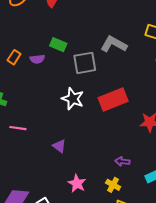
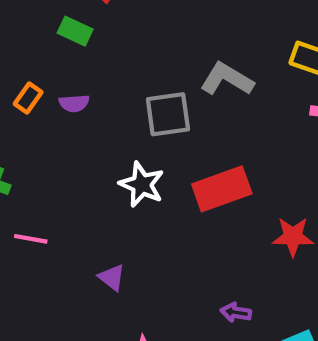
green rectangle: (58, 45) -> (75, 31), moved

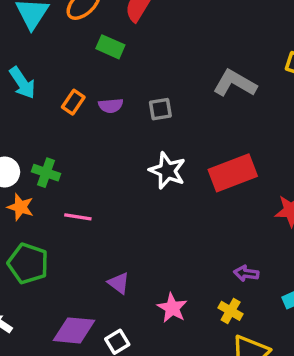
gray square: (168, 114) -> (160, 109), moved, size x0.6
purple triangle: (112, 277) -> (119, 283), moved

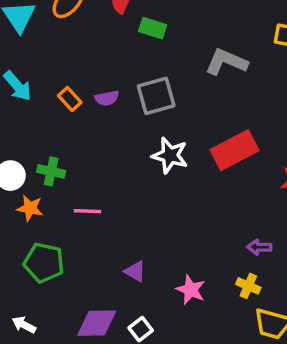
green rectangle: (110, 47) -> (153, 28), moved
orange rectangle: (73, 102) -> (70, 99), turned -70
gray square: (160, 109) -> (156, 96), size x1.6

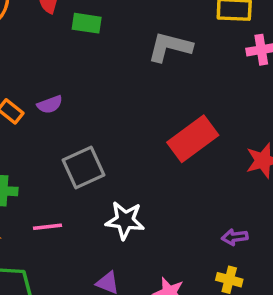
gray square: (156, 96) -> (83, 167), moved
white star: (170, 155) -> (125, 220), moved

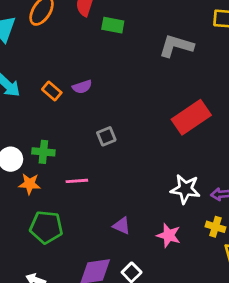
gray square: (83, 167) -> (106, 136), size x0.6
white star: (125, 220) -> (185, 189), moved

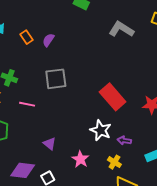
purple semicircle: (82, 87) -> (48, 40), turned 128
red rectangle: (191, 117) -> (113, 97), moved, turned 68
gray square: (106, 136) -> (56, 79), size x1.6

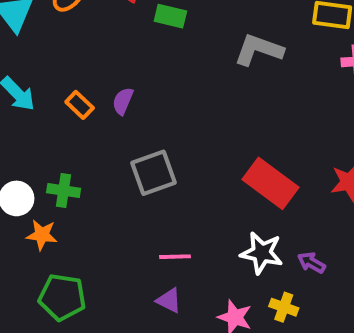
pink line: (27, 104) -> (175, 257), moved
purple arrow: (124, 140) -> (311, 263), turned 32
yellow cross: (114, 162) -> (284, 307), moved

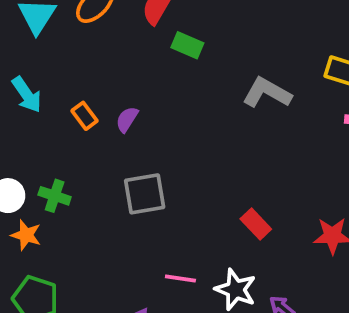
red rectangle: (270, 183) -> (256, 224), size x0.6
pink line: (175, 257) -> (180, 279), moved

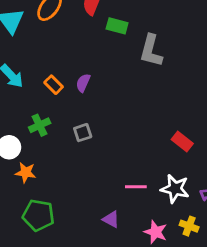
gray L-shape: (267, 93) -> (151, 51), moved, turned -96
gray square: (145, 194) -> (83, 133), moved, size x0.6
green cross: (55, 196) -> (40, 125), moved, turned -35

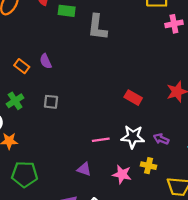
purple semicircle: (83, 83) -> (46, 61), turned -40
gray square: (83, 133) -> (51, 102), turned 32

